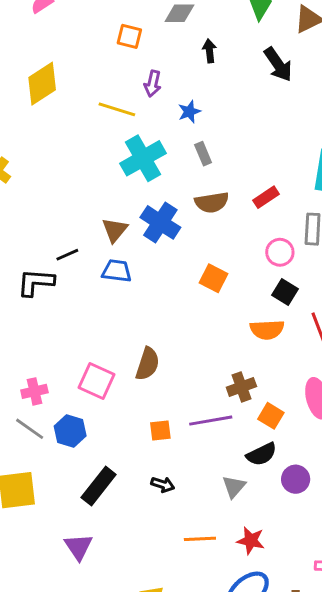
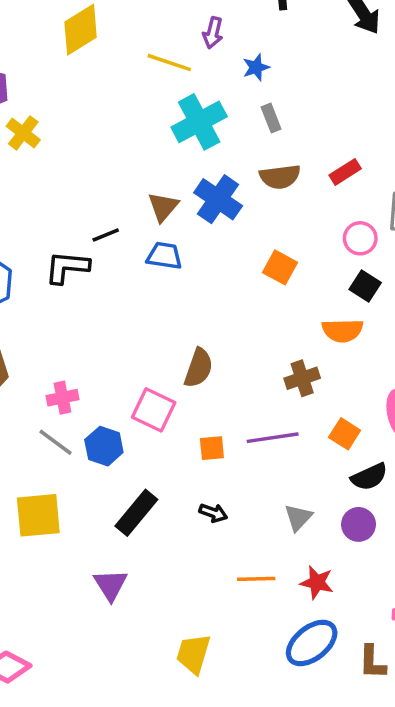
pink square: (97, 381) -> (154, 410), moved
brown cross: (241, 387) -> (302, 378), moved
black semicircle: (262, 454) -> (369, 477), moved
purple circle: (296, 479) -> (359, 524), moved

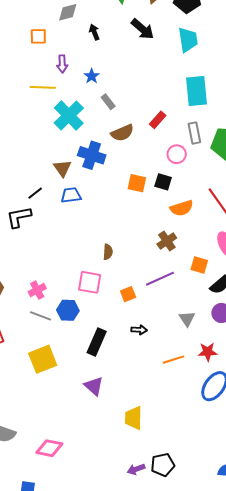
black square: (365, 286) -> (163, 182), moved
brown semicircle: (199, 368) -> (108, 252), size x0.7
yellow trapezoid: (193, 654) -> (134, 418), moved

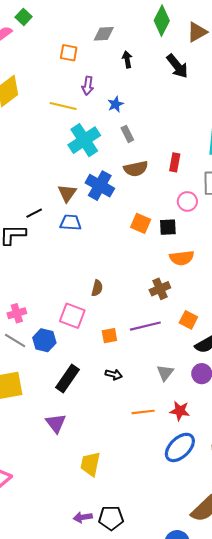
red rectangle: (158, 120) -> (175, 162), turned -42
black square: (163, 182) -> (168, 227), turned -30

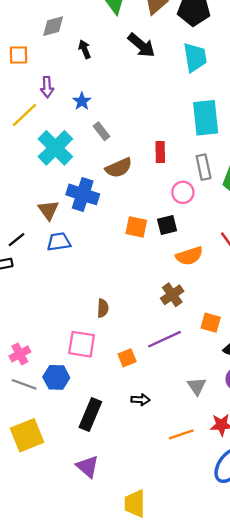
yellow line: (63, 106) -> (24, 115), turned -45

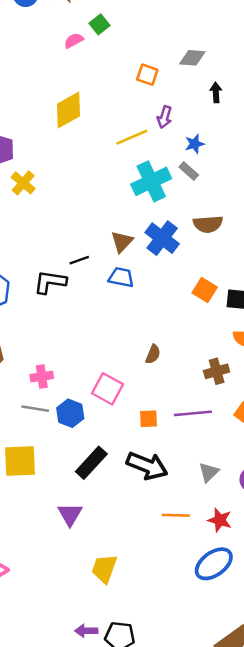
gray rectangle: (101, 131) -> (189, 171), moved, turned -30
brown semicircle: (103, 308) -> (153, 354), moved
gray line: (24, 384) -> (35, 409), turned -30
black arrow: (140, 400) -> (147, 466), size x2.0

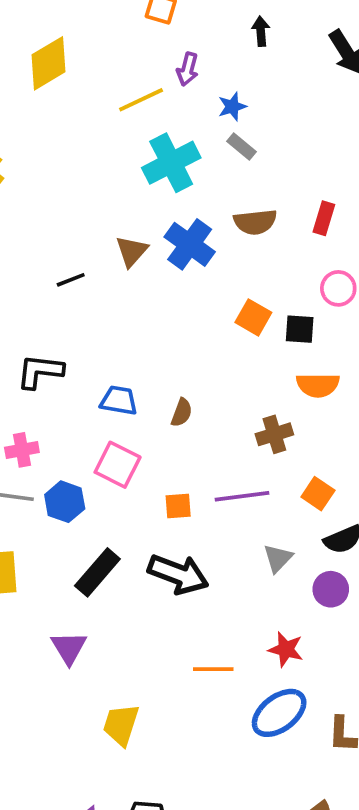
gray rectangle: (189, 171) -> (242, 146), moved
blue trapezoid: (121, 277) -> (119, 400), moved
black L-shape: (50, 282) -> (40, 371), moved
gray triangle: (209, 472) -> (278, 558), moved
orange line: (176, 515) -> (213, 669), moved

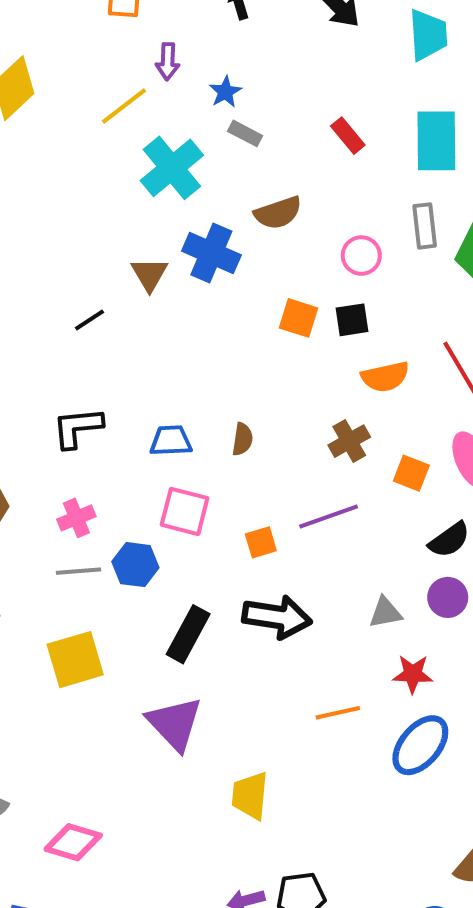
red rectangle: (324, 218) -> (348, 136), moved, turned -44
pink circle: (338, 288) -> (361, 256), moved
orange square: (318, 494) -> (411, 473), moved
gray triangle: (278, 558) -> (385, 613), moved, turned 48
purple triangle: (69, 648) -> (175, 723), size x1.4

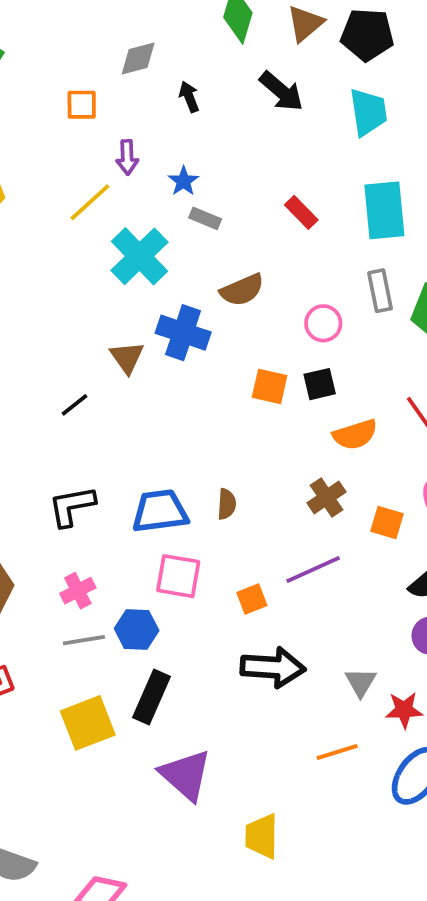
blue trapezoid: (171, 441) -> (160, 511), size x1.4
gray triangle: (385, 613) -> (361, 682), moved, turned -44
black rectangle: (188, 634) -> (151, 697), moved

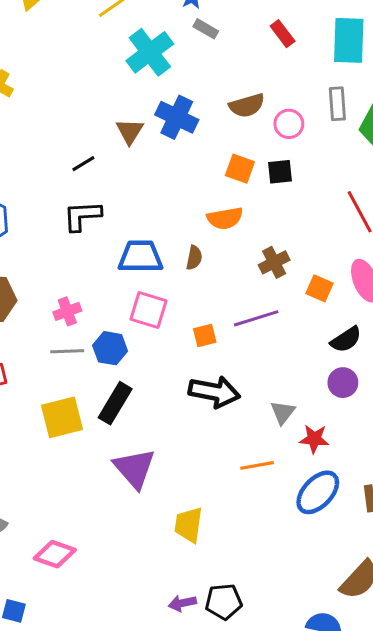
brown semicircle: (242, 290) -> (247, 105), moved
orange semicircle: (355, 435) -> (225, 218), moved
black L-shape: (72, 506) -> (82, 216), moved

